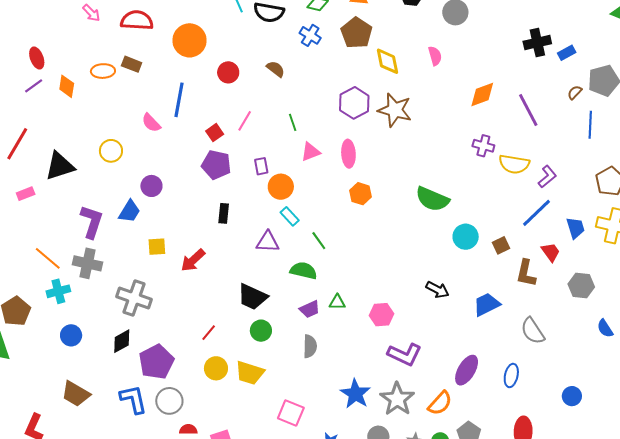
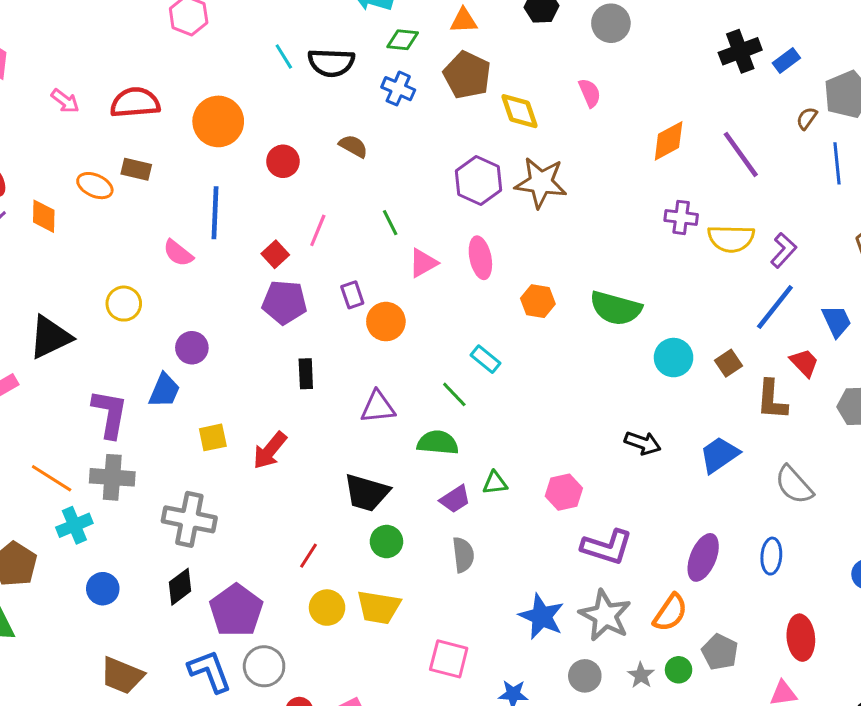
orange ellipse: (103, 71) -> (95, 186), turned 35
orange hexagon: (360, 194) -> (538, 301), moved
cyan rectangle: (290, 216) -> (485, 359), moved

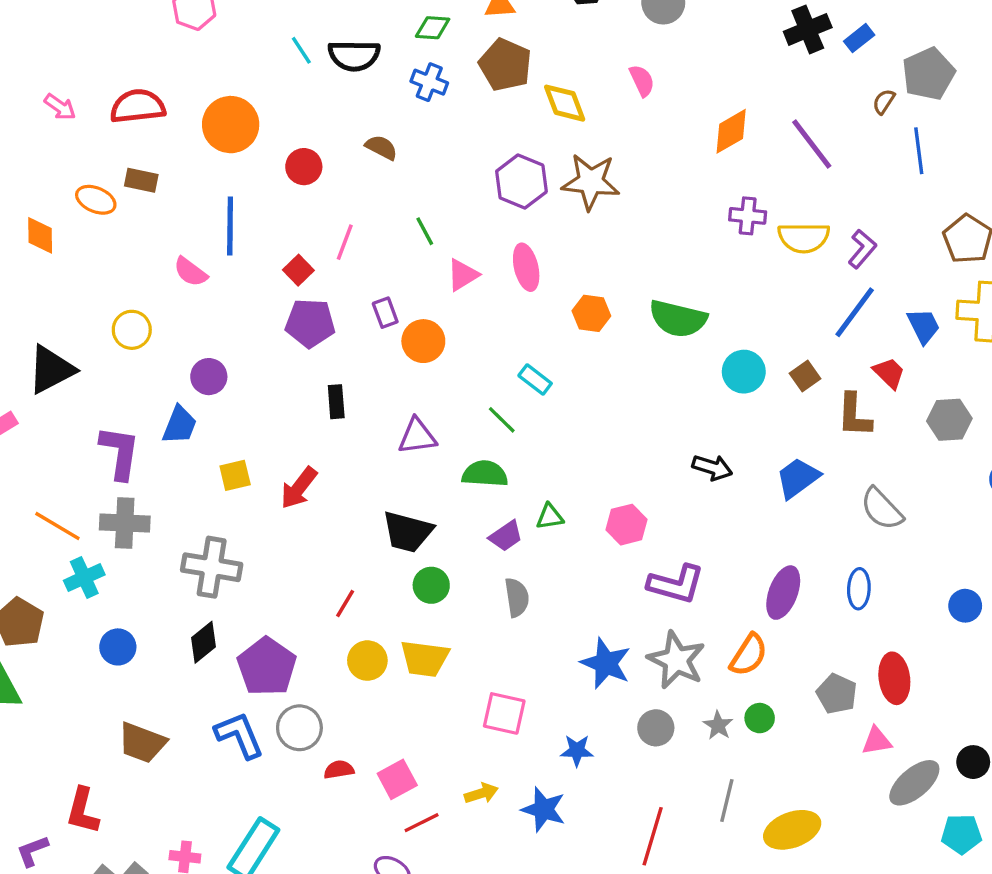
gray pentagon: (720, 652) -> (837, 694), moved

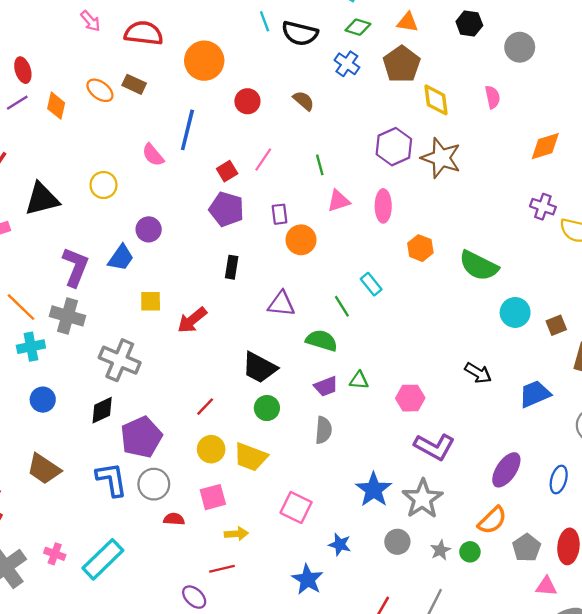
orange semicircle: (749, 655) -> (492, 520), moved
pink square: (397, 779) -> (213, 497), moved
yellow arrow: (481, 793) -> (236, 534), moved

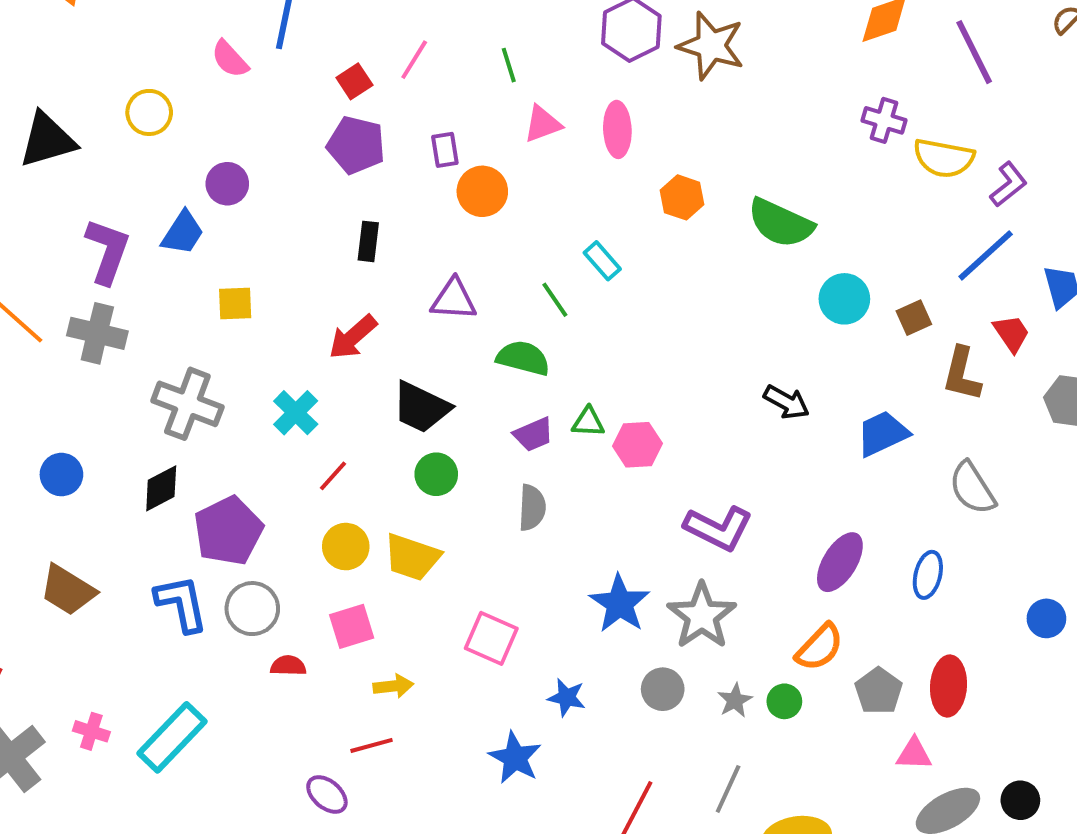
red arrow: (192, 320) -> (353, 337), moved
cyan cross: (31, 347) -> (296, 413), moved, turned -32
pink hexagon: (410, 398) -> (637, 445), moved

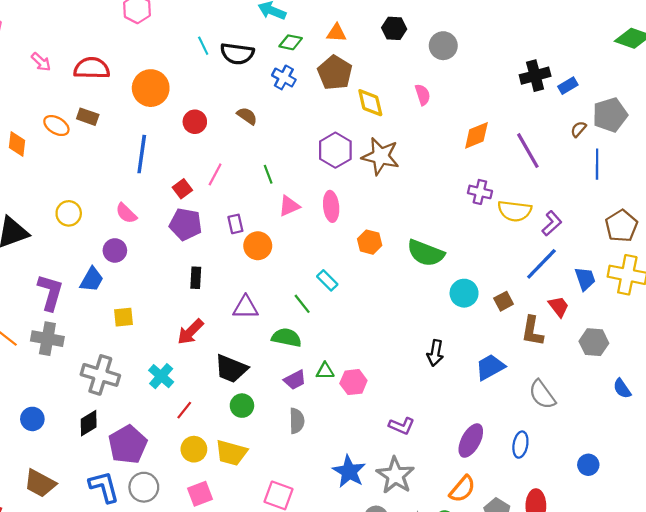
pink semicircle: (230, 59) -> (126, 213), moved
black arrow: (786, 402) -> (435, 353), turned 75
purple L-shape: (718, 528) -> (402, 426), size x0.7

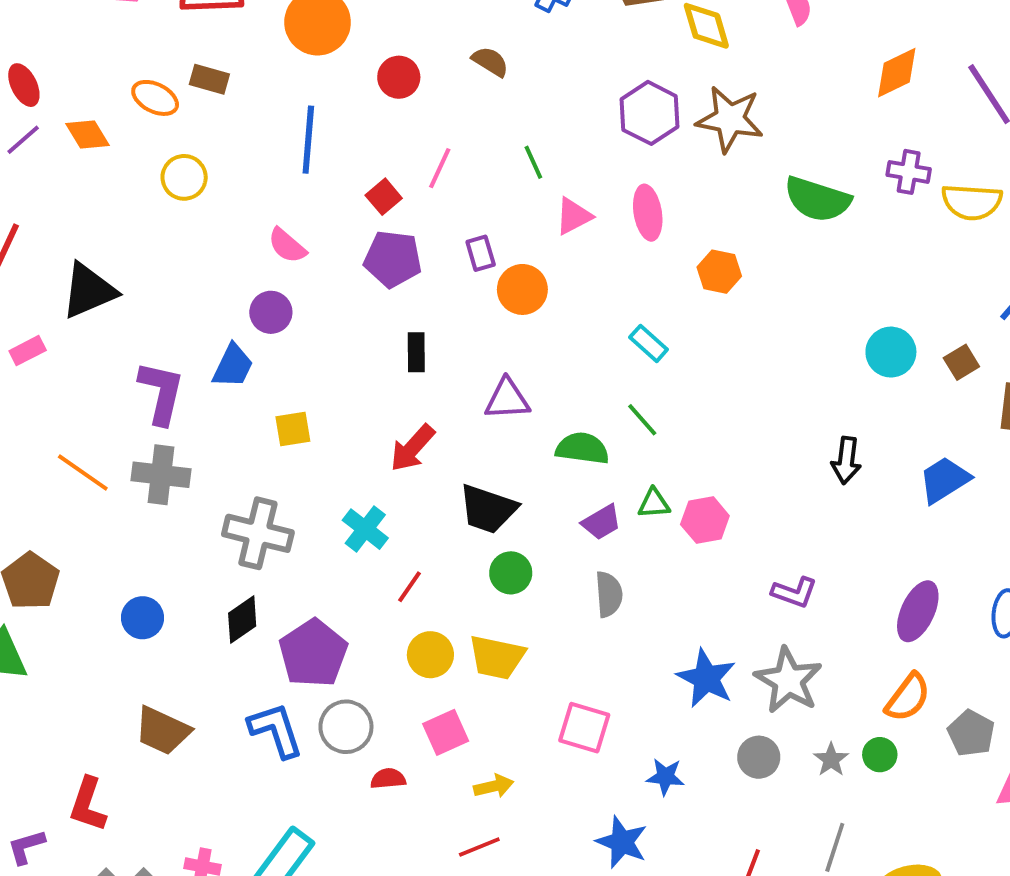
orange diamond: (17, 144) -> (87, 134), turned -35
yellow circle: (69, 213) -> (184, 177), moved
green semicircle: (426, 253) -> (817, 199), moved
green line: (302, 304) -> (642, 420), moved

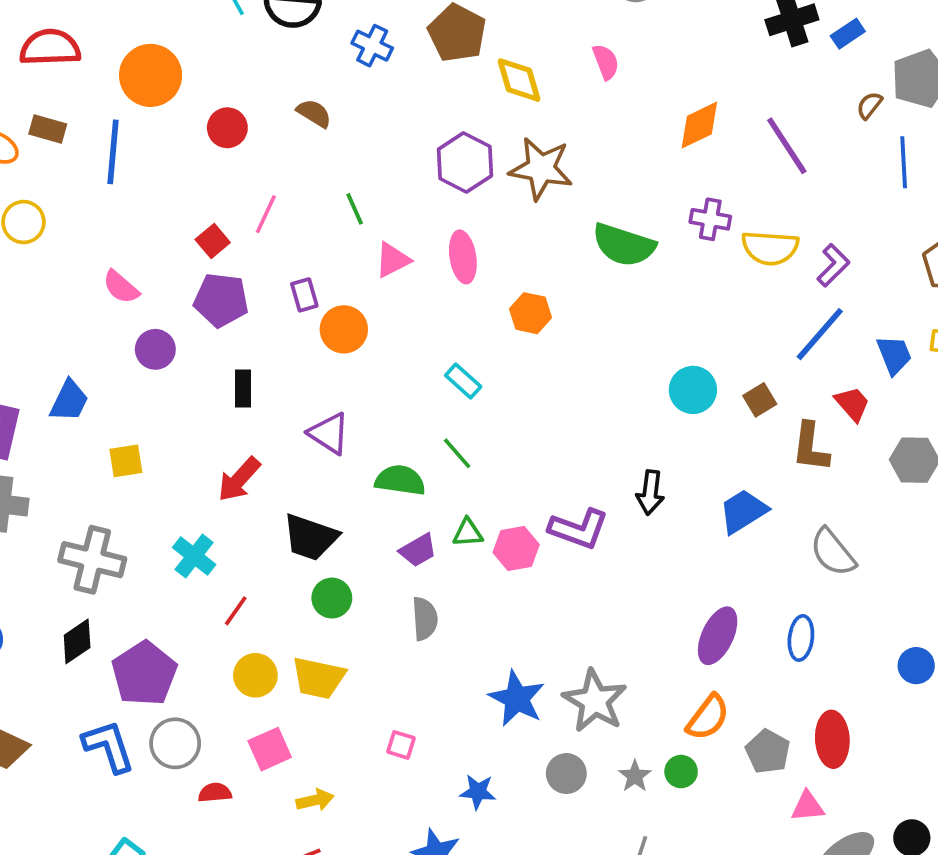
blue line: (308, 140) -> (113, 152), moved
purple circle: (271, 312) -> (155, 349), moved
purple triangle: (507, 399) -> (329, 433), turned 36
purple L-shape: (794, 592) -> (579, 529), moved, size x1.4
pink square: (584, 728) -> (401, 745), size x0.6

